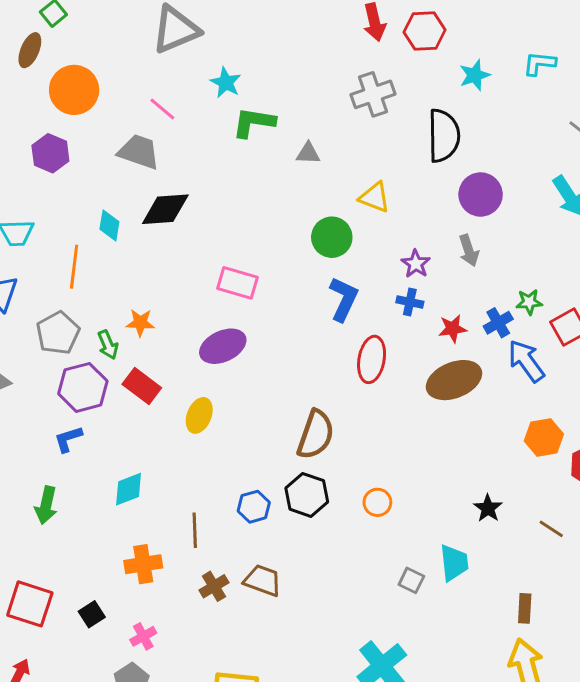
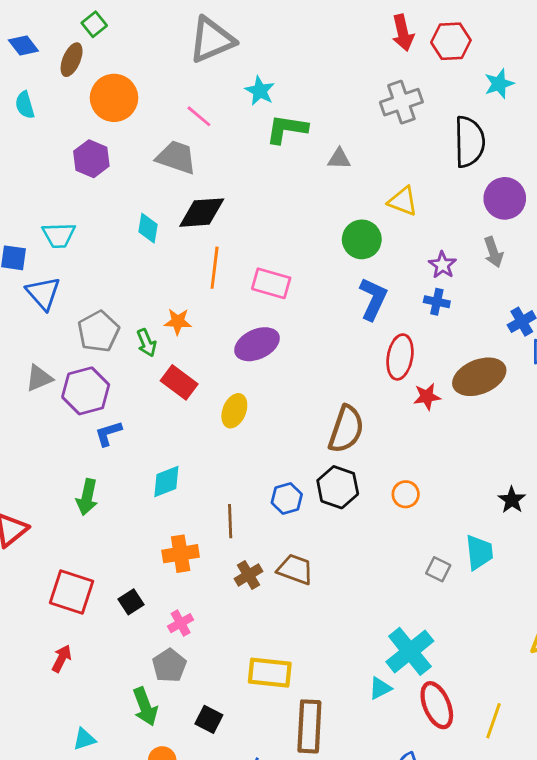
orange line: (74, 267) -> (215, 268), moved
red star: (453, 329) -> (427, 397), moved
purple hexagon: (83, 387) -> (86, 391), moved

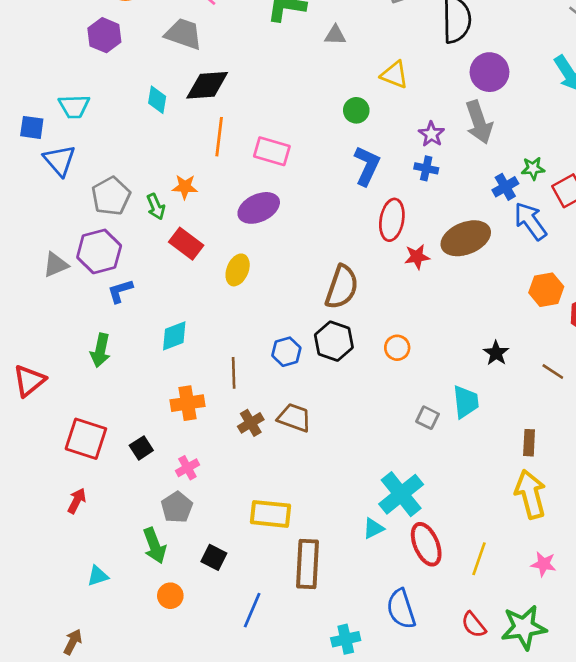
green circle: (362, 239) -> (356, 110), size x0.7
gray arrow: (493, 252) -> (479, 122), size x1.5
gray triangle: (39, 378) -> (56, 265), moved

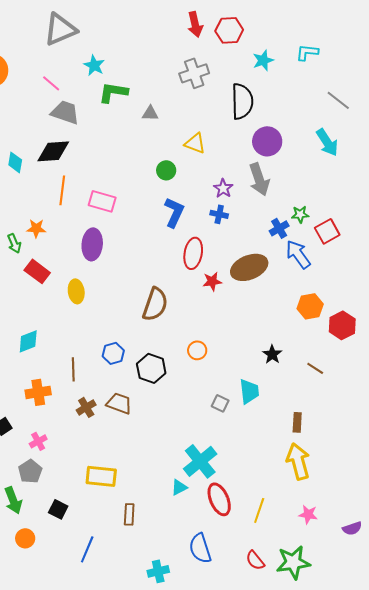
gray trapezoid: (184, 34) -> (65, 112), moved
purple ellipse: (259, 208) -> (92, 244), turned -60
yellow ellipse: (238, 270) -> (76, 291), turned -30
black hexagon: (334, 341) -> (151, 368), moved
brown rectangle: (307, 564) -> (129, 514), size x0.6

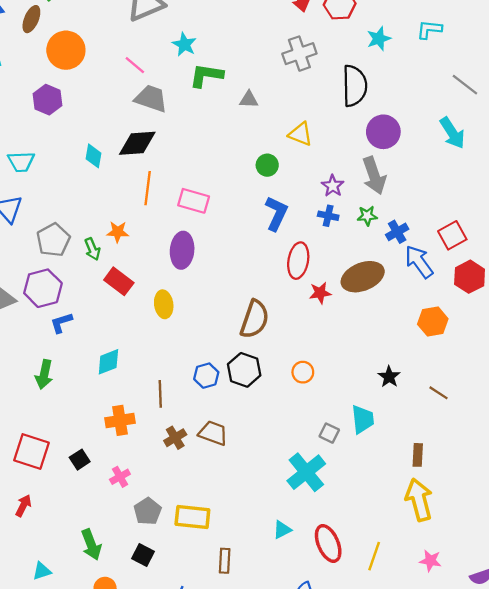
green star: (300, 214) -> (367, 216), moved
red hexagon: (342, 325) -> (470, 277), moved
black hexagon: (151, 368) -> (244, 370), moved
cyan cross: (200, 461) -> (306, 472), moved
gray pentagon: (30, 471) -> (148, 511), moved

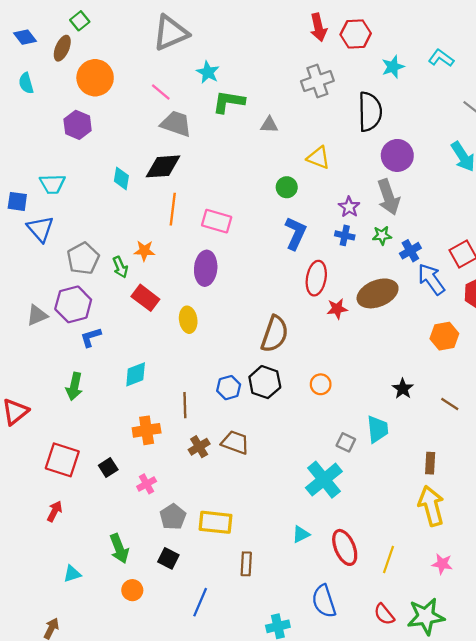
cyan L-shape: (429, 29) -> (441, 58), turned 30

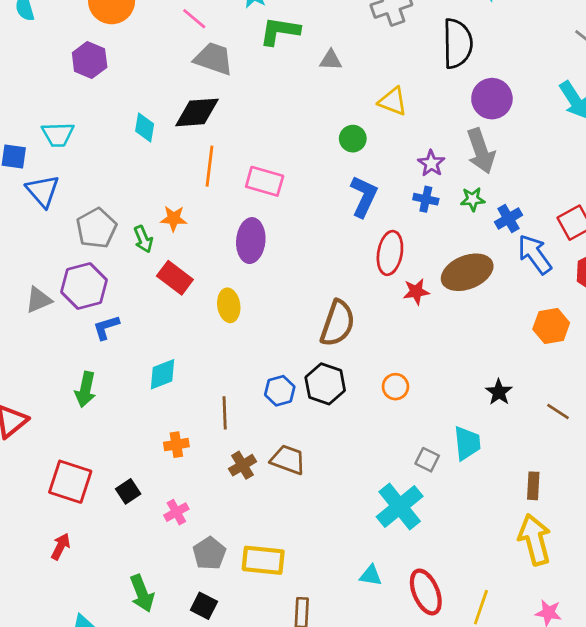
orange cross: (147, 430) -> (176, 445), size x0.7
cyan triangle: (301, 534) -> (371, 575), turned 36

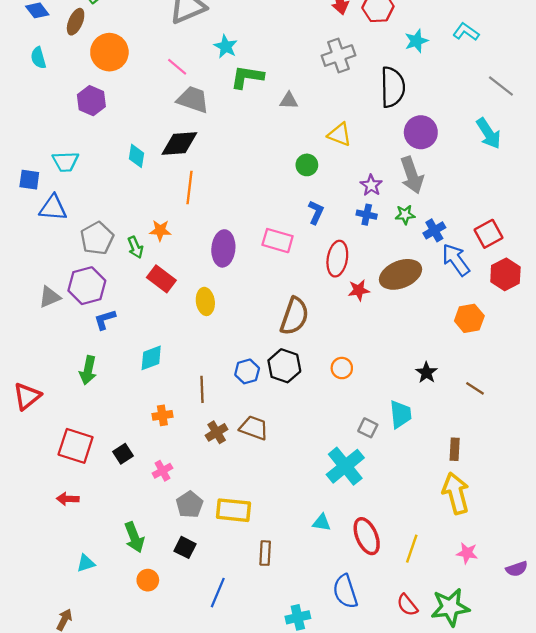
pink rectangle: (265, 181) -> (278, 241), moved
blue triangle: (43, 191) -> (53, 208), turned -44
blue L-shape: (364, 196) -> (316, 212), size x0.7
red arrow: (61, 546) -> (68, 499), turned -115

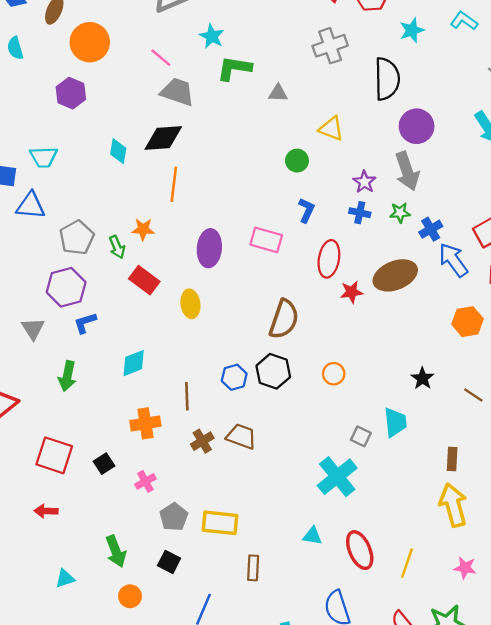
gray triangle: (50, 297) -> (33, 329), moved, turned -40
orange cross: (162, 415) -> (145, 423), size x1.4

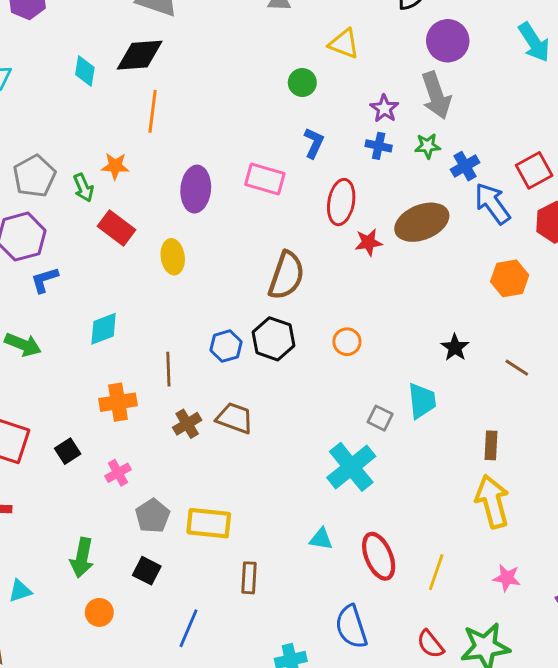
green arrow: (67, 376) -> (23, 345), turned -80
green arrow: (116, 551) -> (82, 558), turned 32

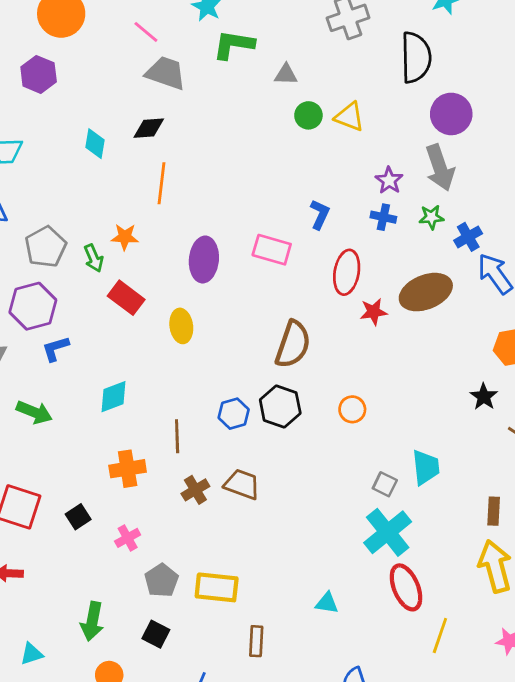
black diamond: (140, 55) -> (149, 128), size x0.7
green circle: (302, 83) -> (308, 115), moved
black star: (455, 347) -> (484, 397), moved
cyan cross: (351, 467) -> (388, 532), moved
red ellipse: (379, 556) -> (406, 587), moved

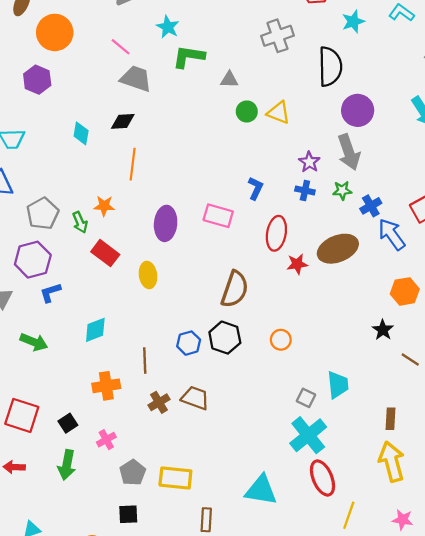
cyan triangle: (327, 603) -> (261, 490), size x1.8
green arrow: (92, 621) -> (67, 465), moved
black square: (156, 634) -> (128, 514), turned -30

